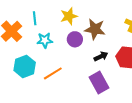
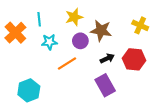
cyan hexagon: (25, 66) -> (29, 90), moved
orange line: (53, 73) -> (67, 64), moved

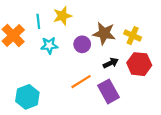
yellow star: (74, 17) -> (62, 16), moved
yellow cross: (140, 25) -> (133, 36), moved
orange line: (67, 64) -> (81, 82), moved

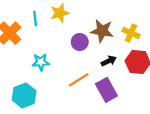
cyan star: (49, 45) -> (41, 62), moved

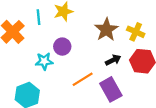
brown star: (102, 31) -> (106, 30), turned 30
purple circle: (80, 42) -> (62, 47), moved

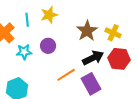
black arrow: (113, 60) -> (93, 58), size x1.5
cyan star: (44, 61) -> (24, 52), moved

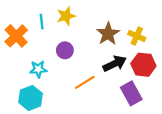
cyan star: (24, 52) -> (38, 69), moved
purple rectangle: (91, 84) -> (131, 93), moved

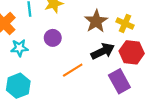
cyan star: (38, 69) -> (19, 48), moved

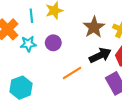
cyan star: (19, 48) -> (28, 44), moved

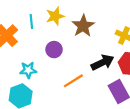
brown star: (94, 27) -> (83, 26), moved
cyan star: (28, 44) -> (28, 70), moved

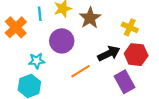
purple circle: (54, 50) -> (62, 41), size x1.5

